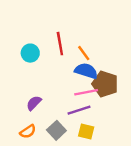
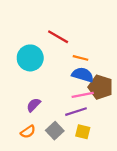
red line: (60, 44) -> (58, 37), moved, turned -50
cyan circle: (30, 53) -> (30, 58), size x1.5
orange line: (84, 53) -> (80, 58), turned -40

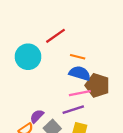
red line: (58, 37) -> (56, 36), turned -65
purple semicircle: (34, 105) -> (37, 116), moved

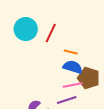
red line: (56, 36) -> (51, 33), turned -30
cyan circle: (28, 57) -> (26, 29), moved

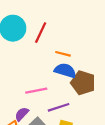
pink line: (73, 85) -> (36, 91), moved

